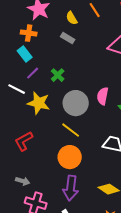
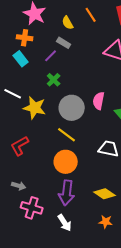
purple line: (33, 73) -> (51, 56), moved

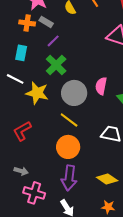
gray rectangle: (64, 43) -> (46, 22), moved
cyan rectangle: (21, 59) -> (21, 53), moved, turned 49
green cross: (54, 80) -> (56, 65), size x1.5

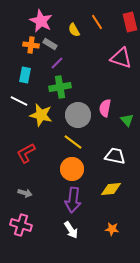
green cross: (56, 65) -> (60, 87), turned 35
yellow diamond: (107, 179) -> (111, 189), moved, turned -40
pink cross: (34, 193) -> (21, 225), moved

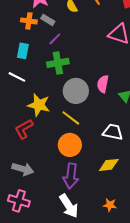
yellow star: (41, 115) -> (39, 105), moved
gray arrow: (25, 193) -> (23, 169), size x1.5
white arrow: (71, 230) -> (69, 206), size x1.4

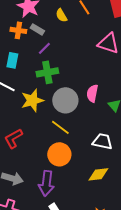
yellow star: (39, 105) -> (32, 100), moved, turned -30
purple arrow: (71, 176) -> (46, 183), moved

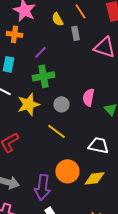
gray rectangle: (37, 29) -> (75, 33), moved, turned 48
gray circle: (65, 100) -> (61, 104), size x0.6
orange circle: (59, 154) -> (67, 171), moved

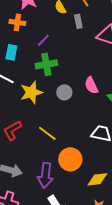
pink semicircle: (88, 97) -> (91, 85), turned -36
yellow line: (56, 131) -> (47, 133), moved
yellow diamond: (94, 178) -> (97, 179), moved

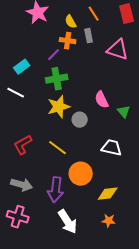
orange cross: (17, 22) -> (68, 41), moved
cyan rectangle: (11, 52) -> (22, 67), turned 42
yellow star: (31, 92) -> (59, 107), moved
gray circle: (64, 92) -> (80, 120), moved

